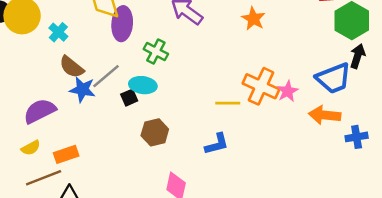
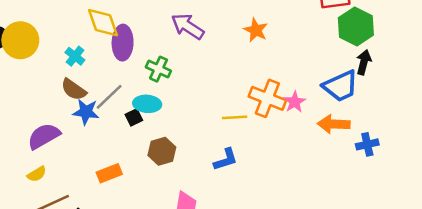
cyan cross: (58, 32) -> (75, 56), moved
orange rectangle: (66, 154) -> (109, 173), moved

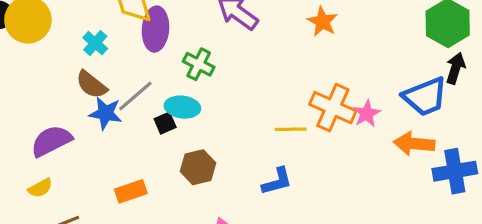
blue cross: (367, 144) -> (455, 171), size x1.5

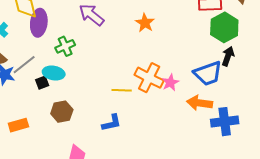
green cross: (199, 64) -> (65, 46), turned 36

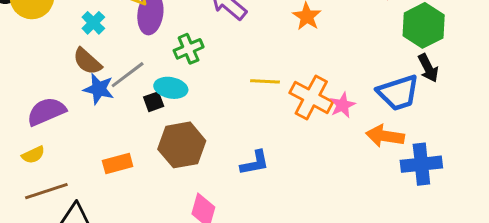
black arrow: (228, 56) -> (428, 68), turned 132
yellow line: (122, 90) -> (265, 81), moved
brown hexagon: (62, 112) -> (182, 145), size x1.4

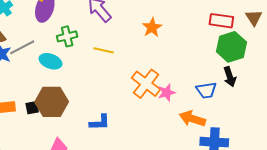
yellow line: (265, 81) -> (104, 50), moved
blue trapezoid: (398, 93) -> (206, 90), size x0.7
black square: (154, 102) -> (32, 108), moved

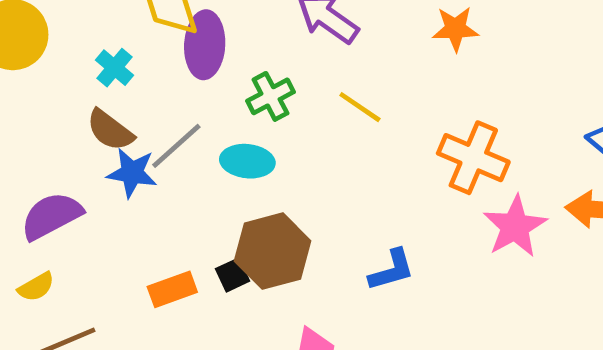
orange star: (152, 28) -> (455, 29), turned -30
yellow line: (104, 50) -> (360, 107), turned 36
pink star: (167, 93) -> (515, 226), moved, size x1.5

